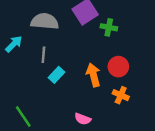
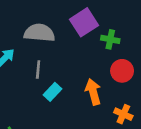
red circle: (118, 67) -> (122, 71), moved

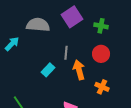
green cross: (110, 39) -> (101, 26), moved
gray line: (38, 70) -> (66, 53), moved

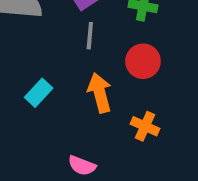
gray line: (66, 53) -> (90, 36), moved

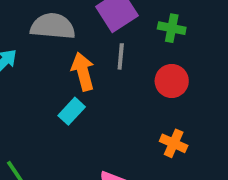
orange arrow: (100, 93) -> (83, 72), moved

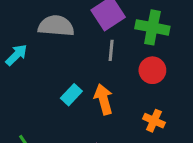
green cross: (172, 28) -> (152, 27), size x1.5
orange arrow: (83, 72) -> (104, 99), moved

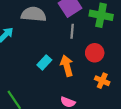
red circle: (152, 70) -> (95, 53), moved

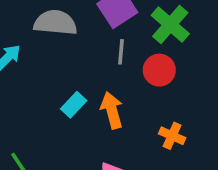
green cross: (101, 15) -> (170, 24), turned 30
red circle: (95, 53) -> (159, 70), moved

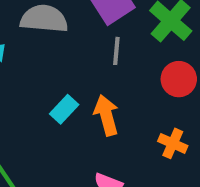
red circle: (159, 70) -> (179, 79), moved

